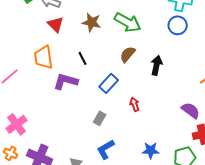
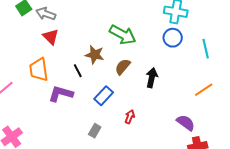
brown star: (92, 22) -> (95, 55), moved
red arrow: (135, 104) -> (130, 117), turned 40

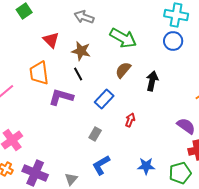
gray arrow: (46, 14) -> (84, 17), moved
brown star: (95, 55) -> (81, 51), moved

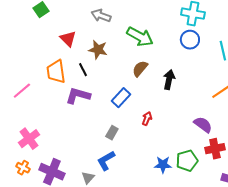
black line: (78, 74) -> (83, 70), moved
blue L-shape: (101, 165) -> (106, 161), moved
green pentagon: (180, 173) -> (187, 161), moved

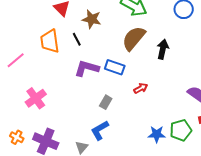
brown semicircle: (140, 69) -> (134, 38), size x1.5
purple L-shape: (78, 96) -> (87, 68), moved
blue rectangle: (121, 98) -> (115, 67), turned 66
red arrow: (147, 119) -> (141, 88), turned 40
pink cross: (29, 139) -> (36, 98), moved

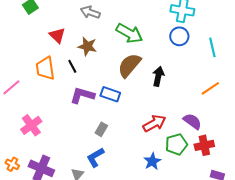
red arrow: (141, 88) -> (154, 123), moved, size x1.6
green pentagon: (181, 130) -> (176, 144), moved
blue star: (157, 134) -> (152, 161), turned -30

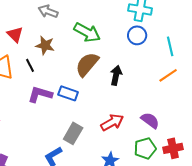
orange line: (210, 88) -> (168, 75), moved
gray rectangle: (101, 129) -> (73, 133), moved, size x1.5
green pentagon: (176, 144) -> (145, 148), moved
red cross: (204, 145) -> (173, 148), moved

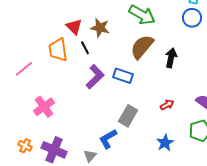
red triangle: (15, 34) -> (74, 27), moved
purple L-shape: (40, 94) -> (95, 77), turned 120
red arrow: (112, 122) -> (167, 105), size x0.6

